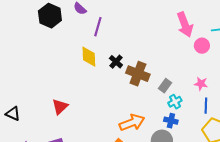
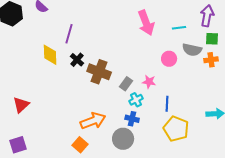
purple line: (98, 27) -> (69, 34), moved
pink circle: (202, 46) -> (169, 59), moved
pink star: (201, 84) -> (149, 82), moved

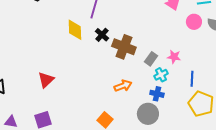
pink circle: (169, 59) -> (194, 22), moved
orange arrow: (93, 121) -> (123, 86), moved, size x0.7

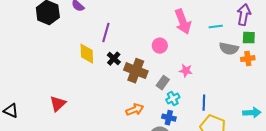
pink circle: (194, 22) -> (160, 46), moved
pink star: (174, 57) -> (186, 71), moved

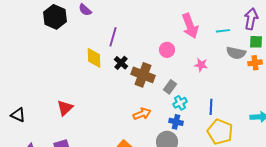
pink star: (186, 71) -> (201, 65), moved

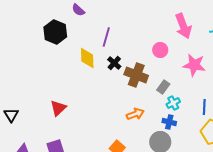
black hexagon: (55, 17) -> (55, 32), moved
pink star: (201, 65) -> (194, 65), size x1.6
black triangle: (18, 115) -> (11, 115), turned 35

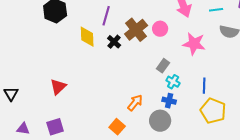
brown cross: (136, 75) -> (136, 30), moved, turned 30
cyan cross: (173, 103) -> (173, 82), turned -32
orange arrow: (135, 114) -> (135, 103), moved, turned -30

